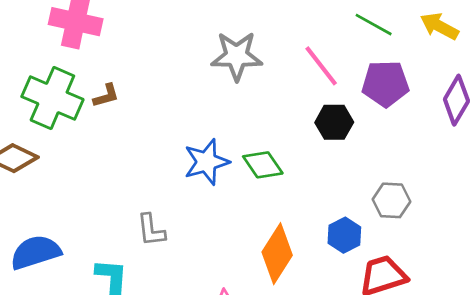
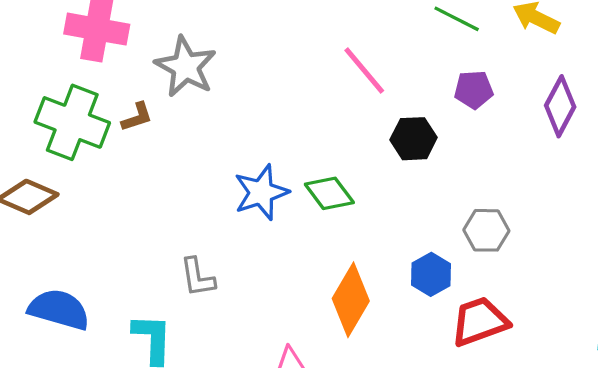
gray star: (237, 56) -> (186, 67), moved, turned 30
pink line: (321, 66) -> (364, 71), moved
purple pentagon: (385, 84) -> (474, 90), size x0.7
blue semicircle: (36, 252) -> (59, 309), turned 36

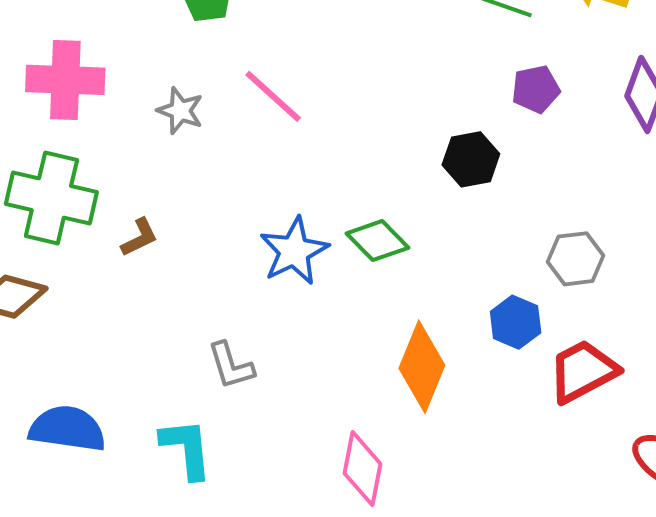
gray star: (186, 67) -> (180, 111), size x0.6
pink line: (364, 71) -> (273, 96), moved
brown L-shape: (137, 117) -> (139, 237), moved

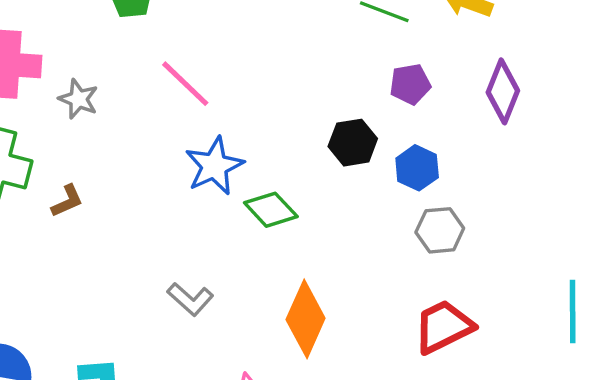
gray star: (180, 111) -> (78, 99), moved
blue star: (294, 251) -> (214, 166), moved
blue hexagon: (516, 322) -> (417, 168), moved
gray L-shape: (231, 366) -> (190, 299), moved, turned -33

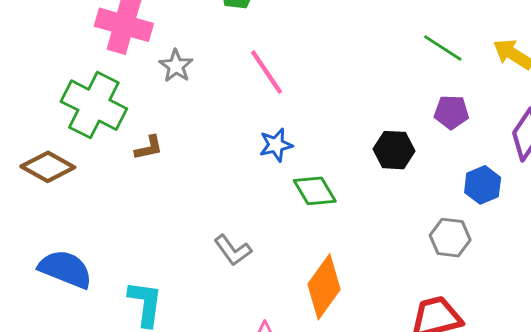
blue star: (214, 166) -> (276, 145), size x0.7
blue hexagon: (417, 168) -> (483, 185), moved

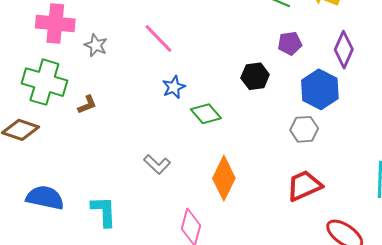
blue hexagon: (483, 185) -> (320, 89), size x1.5

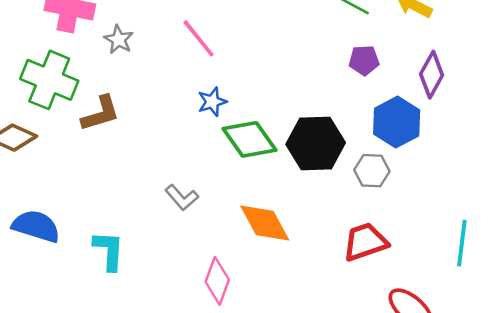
black hexagon: (255, 76) -> (316, 144), moved, size x1.6
brown L-shape: (87, 105) -> (101, 113), size x1.6
green diamond: (206, 114) -> (250, 139), size x1.4
orange diamond: (224, 178) -> (265, 223), turned -60

